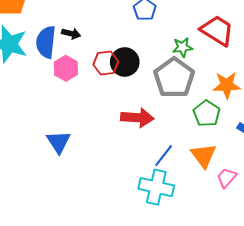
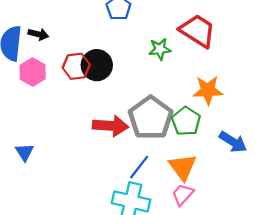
gray pentagon: (174, 78) -> (151, 118), moved
blue triangle: (58, 142) -> (25, 152), size x0.7
pink trapezoid: (227, 178) -> (183, 195), moved

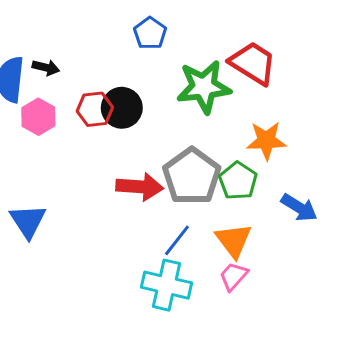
green star: (160, 49) -> (204, 87), size x1.8
blue triangle: (25, 152) -> (28, 221), size x1.5

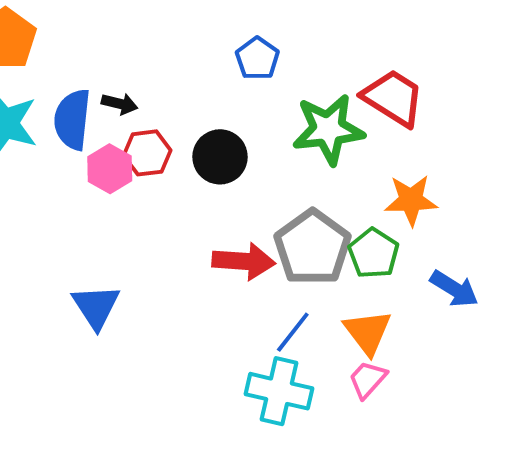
red hexagon: (95, 109) -> (147, 153), moved

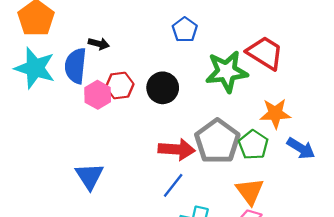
black arrow: (120, 104) -> (99, 44), moved
blue arrow: (454, 289) -> (301, 148), moved
blue line: (293, 332) -> (173, 185), moved

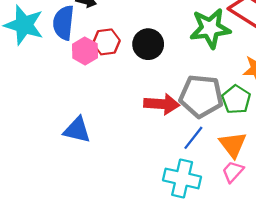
gray pentagon: (217, 141) -> (201, 96), turned -30
blue triangle: (89, 176) -> (77, 130), turned -44
blue line: (173, 185) -> (193, 138), moved

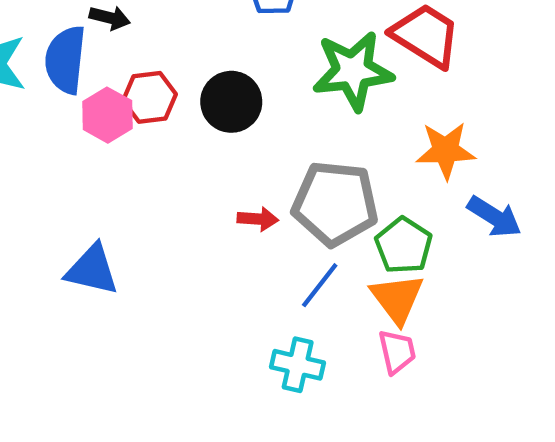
green pentagon: (236, 99) -> (404, 245), moved
red arrow: (162, 104) -> (258, 219), size x0.6
pink trapezoid: (233, 172) -> (397, 352), turned 125
cyan cross: (182, 178) -> (298, 365), size x0.7

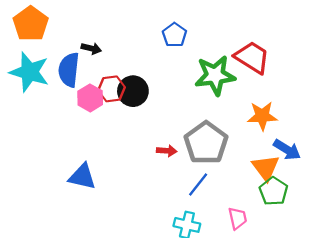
black circle: (231, 102) -> (133, 91), moved
gray pentagon: (335, 203) -> (206, 143), turned 30
green pentagon: (404, 245) -> (274, 191), moved
orange triangle: (397, 298) -> (266, 168), moved

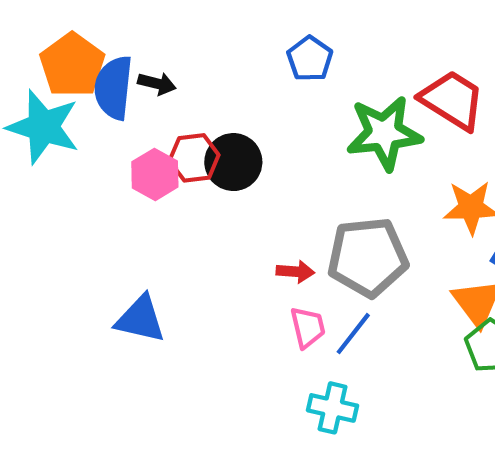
orange pentagon: (31, 24) -> (72, 65), moved
blue semicircle: (69, 70) -> (114, 88), moved
gray pentagon: (206, 143) -> (368, 257), turned 30
pink trapezoid: (238, 218) -> (308, 327), moved

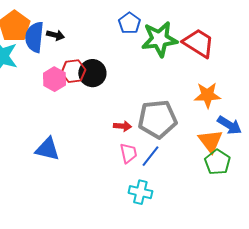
green star: (384, 133) -> (159, 39), moved

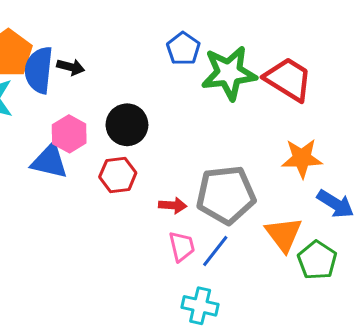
red hexagon: (73, 71) -> (118, 175), moved
orange triangle: (210, 141) -> (284, 234), moved
blue triangle: (47, 149) -> (49, 161), moved

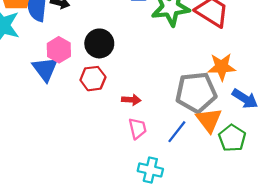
blue triangle: (49, 161) -> (45, 69), turned 40
gray pentagon: (226, 195) -> (196, 92), moved
blue line: (215, 251) -> (177, 132), moved

